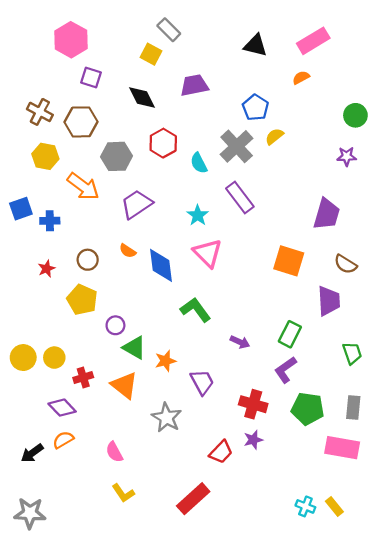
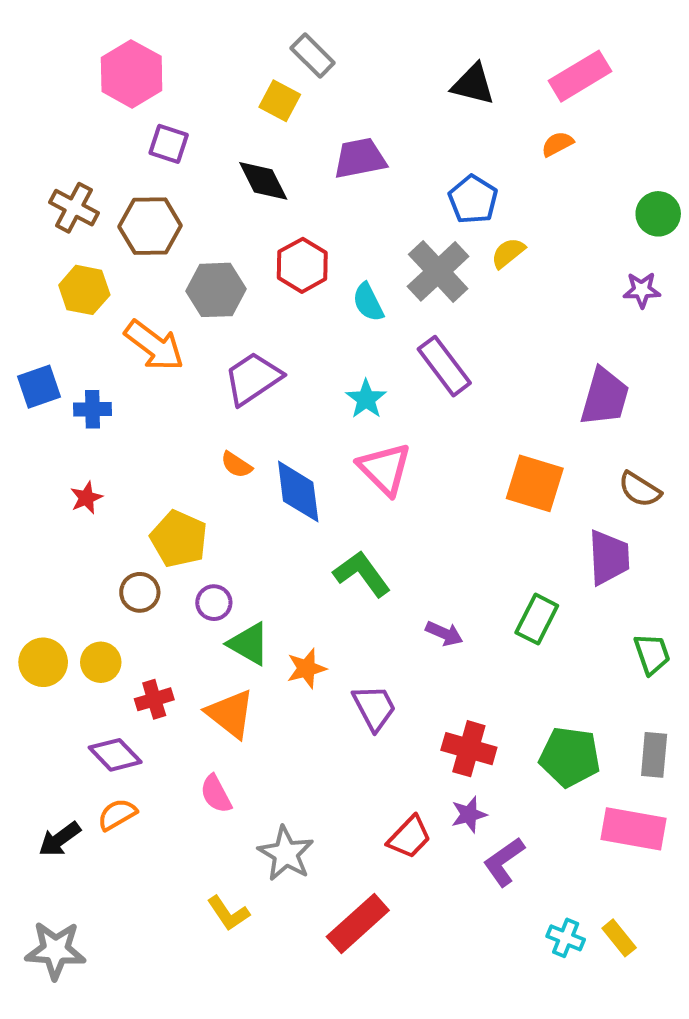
brown circle: (88, 260) -> (140, 592), moved
yellow pentagon: (82, 300) -> (179, 539), moved
purple L-shape: (285, 370) -> (504, 862), moved
gray star: (167, 418) -> (286, 854), moved
pink semicircle: (114, 452) -> (216, 794), moved

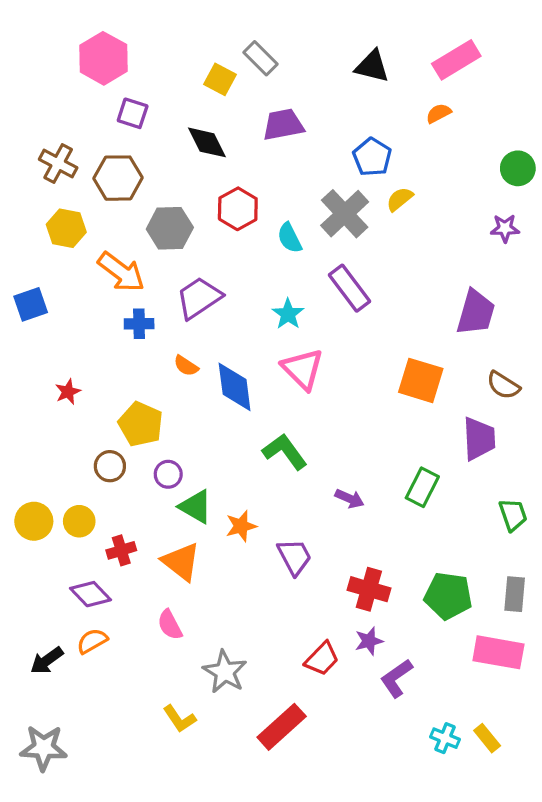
gray rectangle: (313, 55) -> (260, 58), moved
blue cross: (92, 409) -> (139, 324), moved

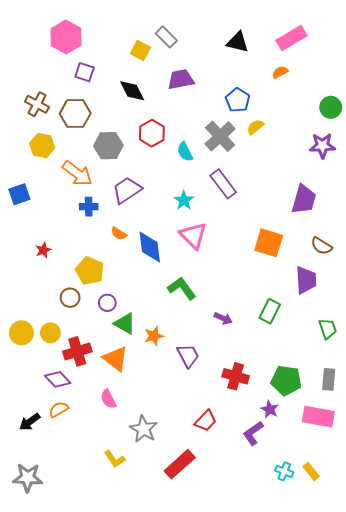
purple star: (505, 228) -> (322, 146), size x1.4
red cross: (121, 550) -> (77, 351), size x1.5
purple star: (369, 641) -> (270, 409), moved, turned -30

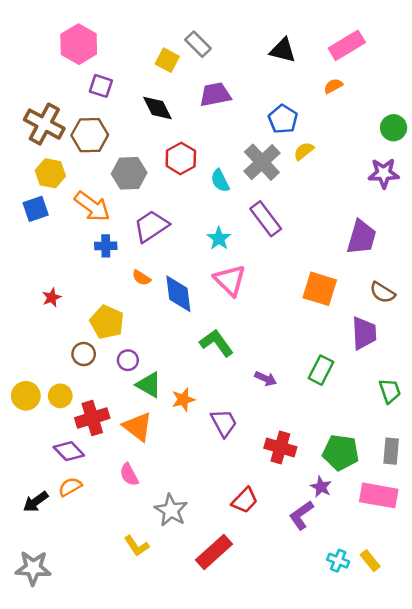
brown cross: (37, 104) -> (44, 124), size x1.4
blue square: (19, 194) -> (36, 209), moved

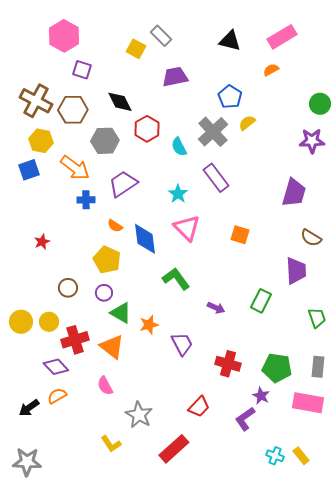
black diamond: (157, 108) -> (120, 102), moved
orange square: (320, 289) -> (240, 235), moved, size x0.7
yellow pentagon: (107, 322) -> (107, 260), moved

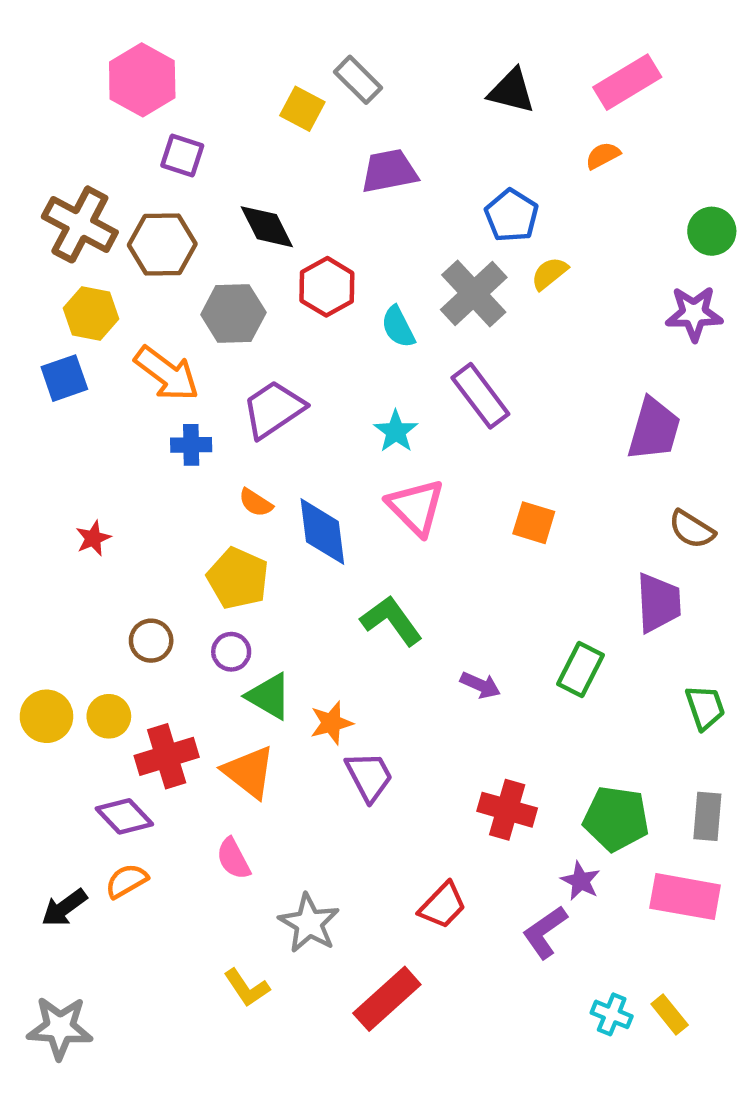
purple trapezoid: (182, 344) -> (369, 776), moved

